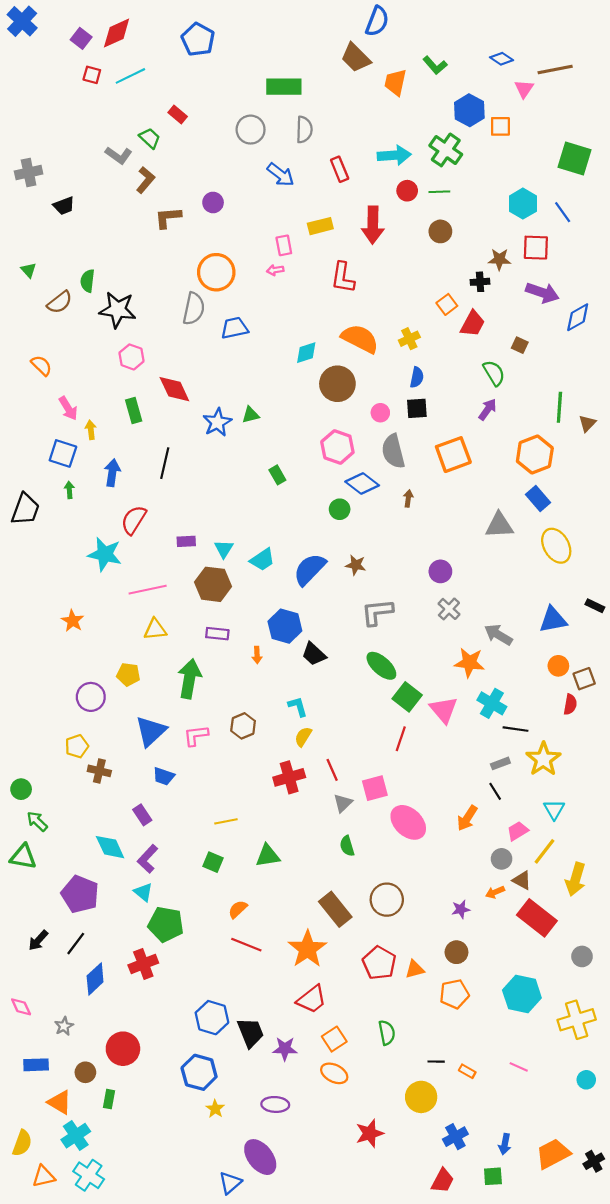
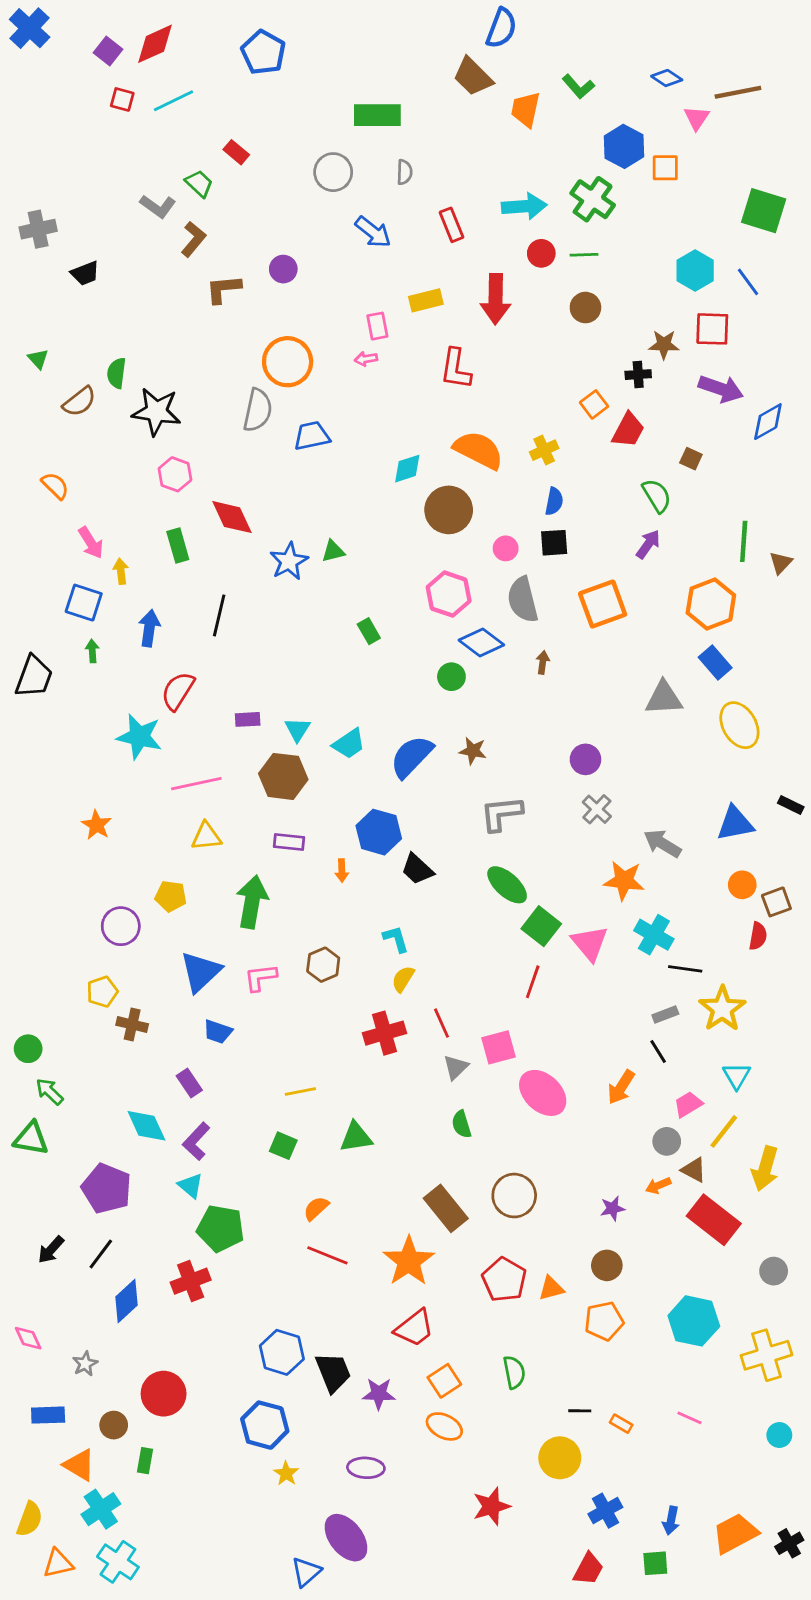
gray semicircle: (304, 130) -> (404, 172), size x0.7

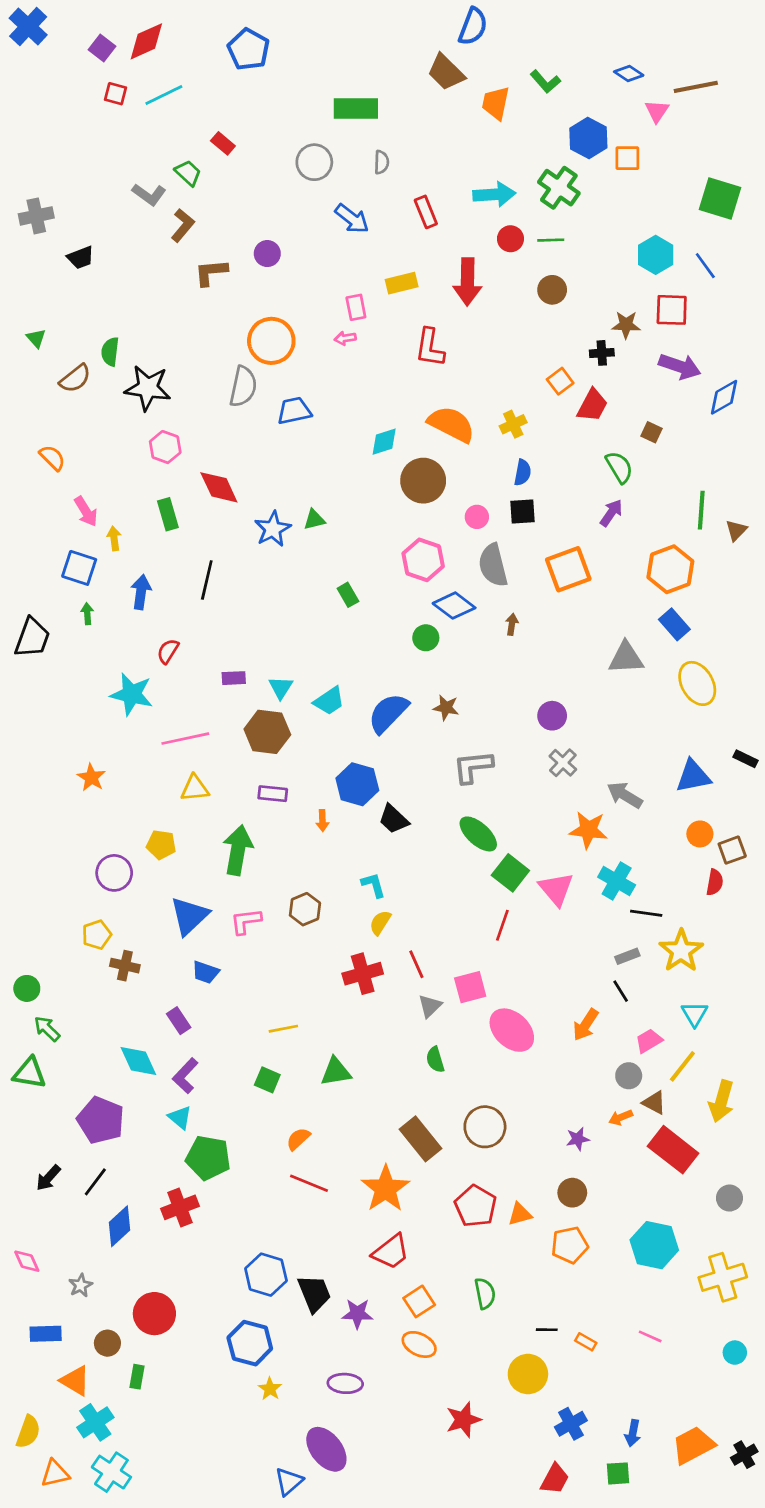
red semicircle: (178, 691) -> (168, 651), size x0.7

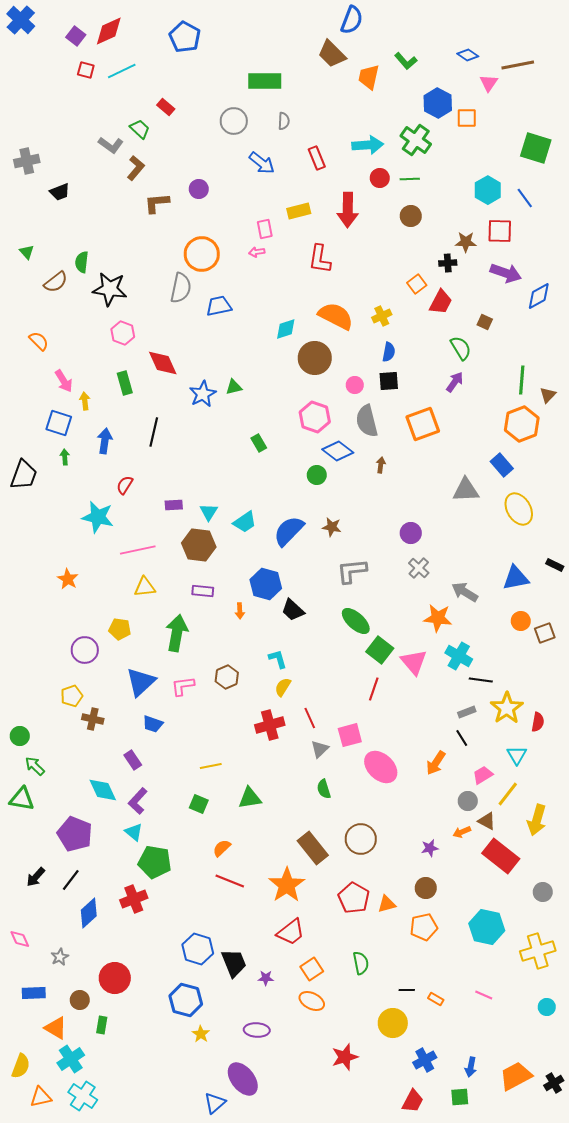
orange hexagon: (670, 569) -> (522, 424), moved
red semicircle: (715, 882) -> (538, 722), moved
purple star: (357, 1314) -> (266, 978), size x0.7

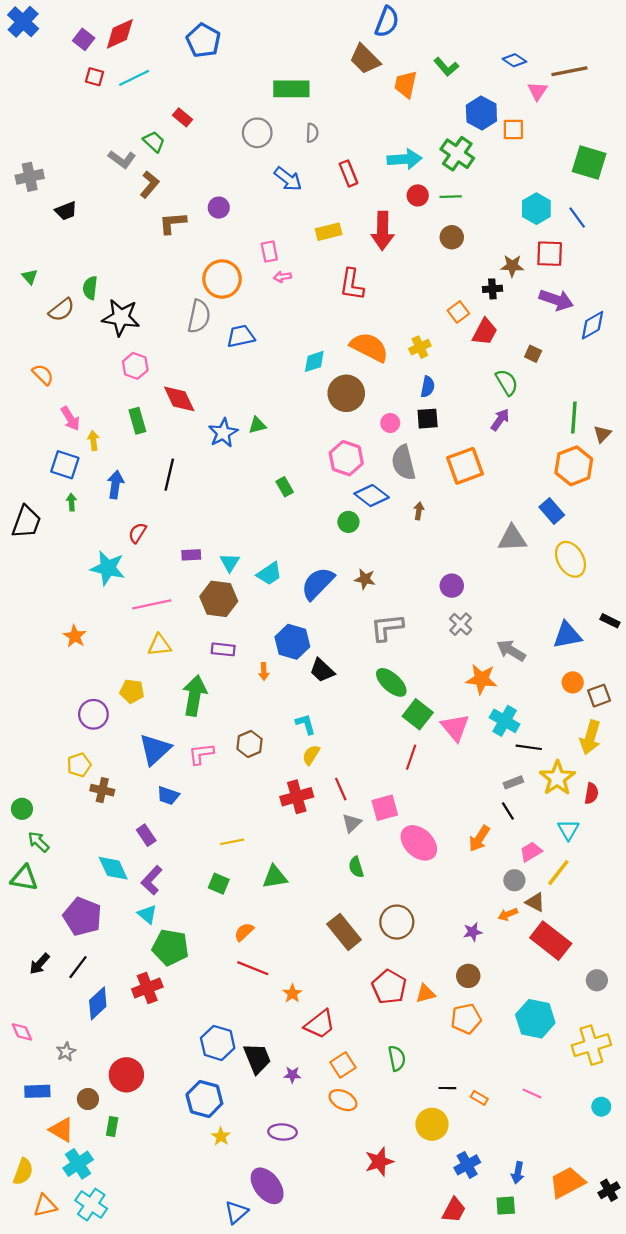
pink rectangle: (265, 229) -> (269, 252), moved
yellow arrow: (537, 820) -> (590, 737), moved
orange star: (287, 885) -> (292, 993), moved, size x0.5

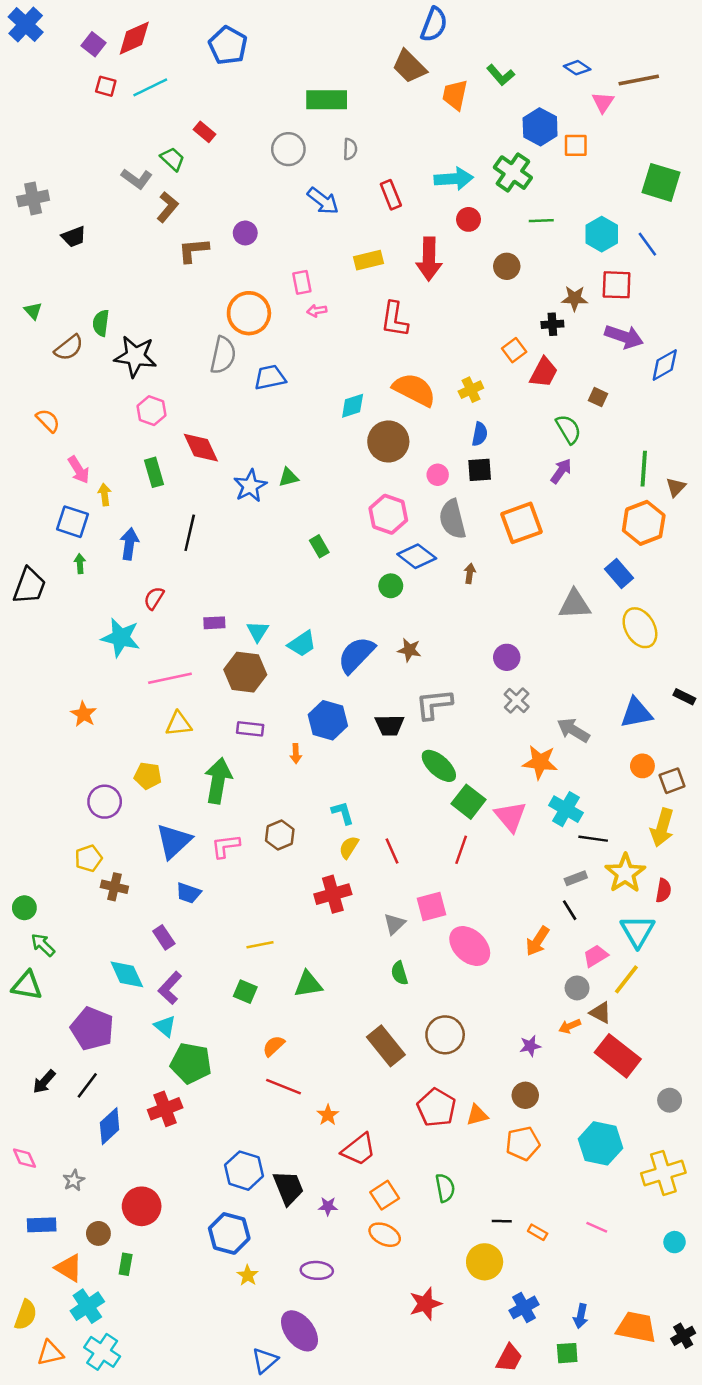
green line: (451, 197) -> (541, 221), moved
black trapezoid: (322, 670) -> (390, 725), moved, turned -44
red line: (341, 789) -> (392, 851), moved
cyan triangle: (568, 830) -> (638, 931), size x1.4
orange trapezoid: (567, 1183) -> (636, 1327), turned 39

